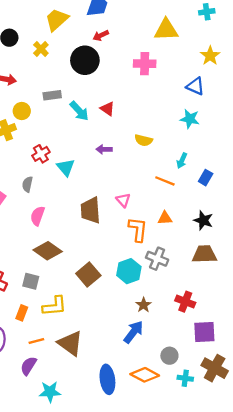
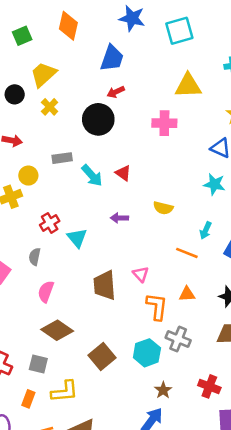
yellow trapezoid: (57, 20) -> (43, 74), moved

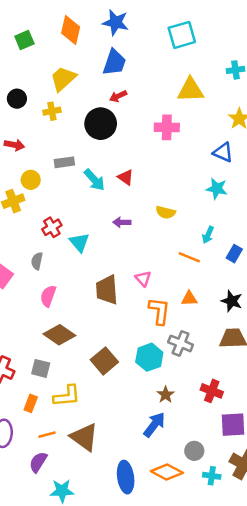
blue star: (132, 18) -> (116, 22), moved
yellow trapezoid: (43, 74) -> (63, 79), moved
yellow cross: (50, 107) -> (52, 111), turned 35

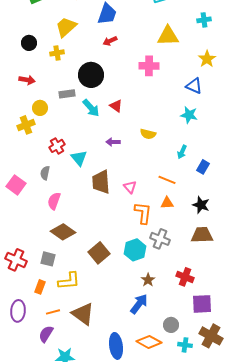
black circle: (101, 124) -> (91, 75), moved
orange line: (189, 257) -> (167, 180), moved
brown trapezoid: (107, 290) -> (101, 182), moved

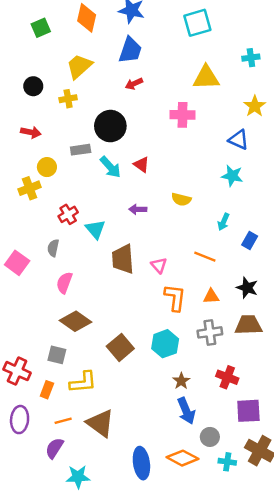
orange triangle: (167, 203) -> (211, 296), moved
gray cross: (160, 239) -> (210, 332), moved, turned -30
red cross: (16, 260) -> (17, 371), moved
blue arrow: (139, 304) -> (186, 411), moved, turned 120

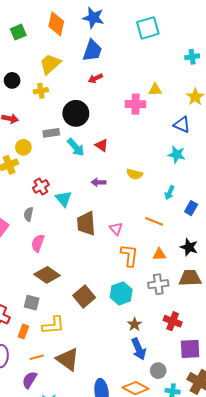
yellow triangle: (206, 78) -> (155, 90), moved, size x0.6

